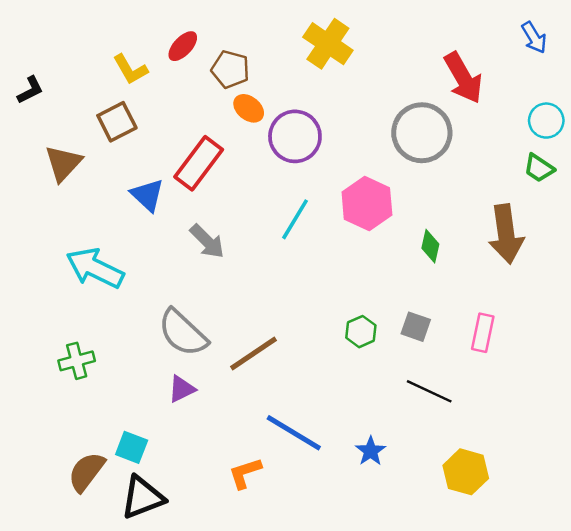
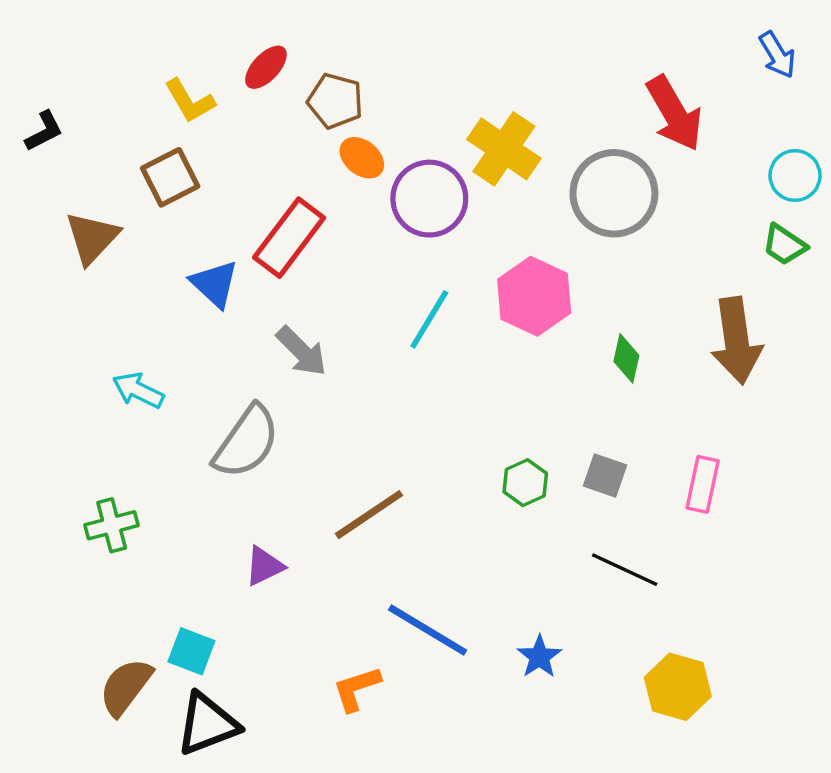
yellow cross: (328, 44) -> (504, 149), moved
cyan arrow: (95, 268) -> (138, 390), size x0.6
gray semicircle: (183, 333) -> (246, 442), moved, turned -98

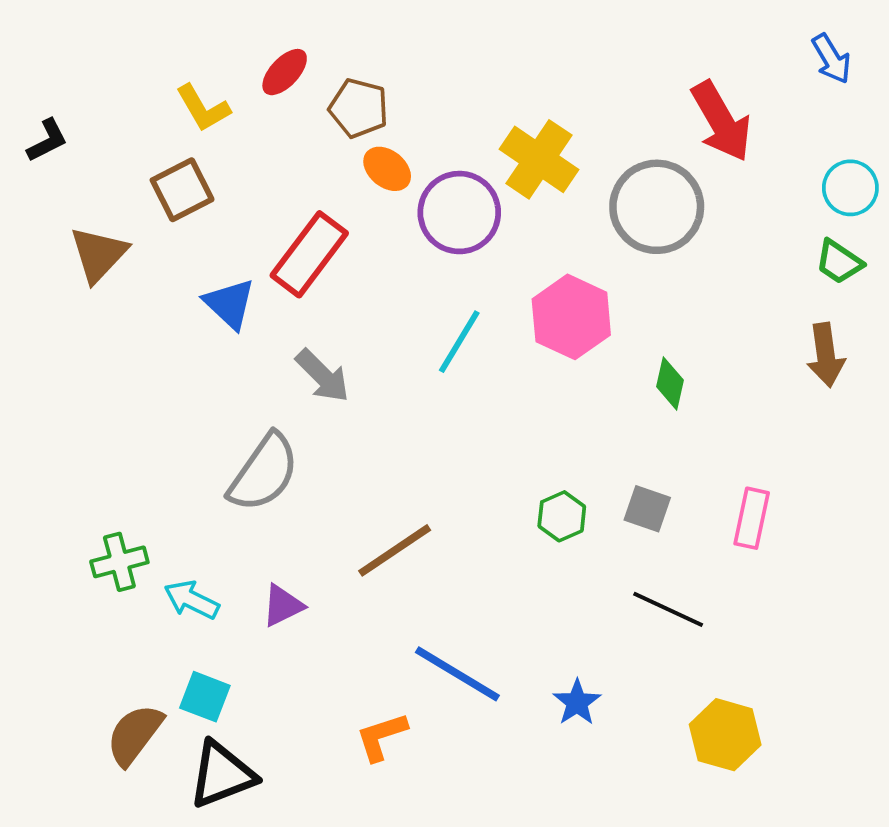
brown arrow: (736, 341) -> (826, 355), moved, size x0.7
cyan arrow: (138, 390) -> (192, 600), moved

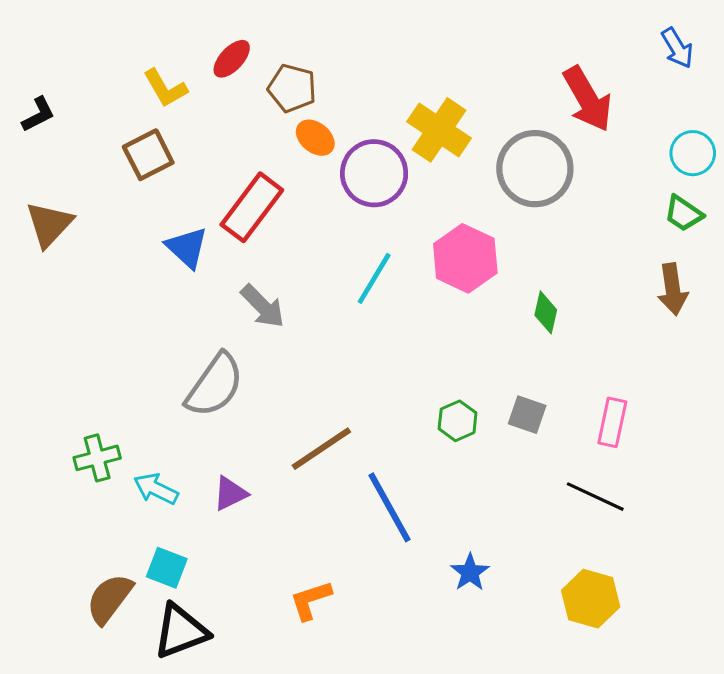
brown triangle: (99, 254) -> (49, 224), moved
black line: (668, 609) -> (595, 497), moved
blue line: (457, 674) -> (390, 507), moved, turned 30

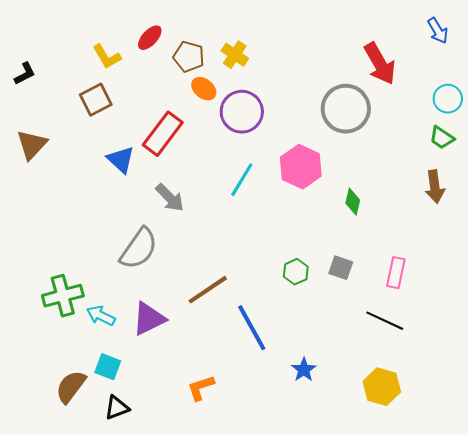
yellow cross: (439, 130) -> (235, 55), moved, size x0.7
green cross: (97, 458) -> (63, 296), size x1.4
purple triangle: (230, 493) -> (149, 319), size x1.5
black triangle: (181, 631) -> (117, 408), size x0.7

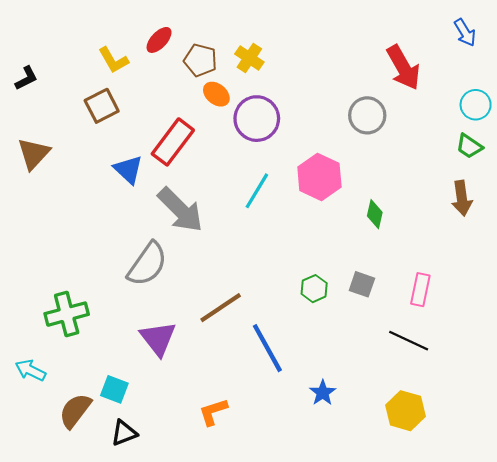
gray circle: (346, 109) -> (367, 115), size x0.7
gray arrow: (170, 198) -> (180, 210), size x1.5
cyan arrow: (101, 316) -> (30, 370), moved
purple triangle: (149, 319) -> (158, 338), turned -42

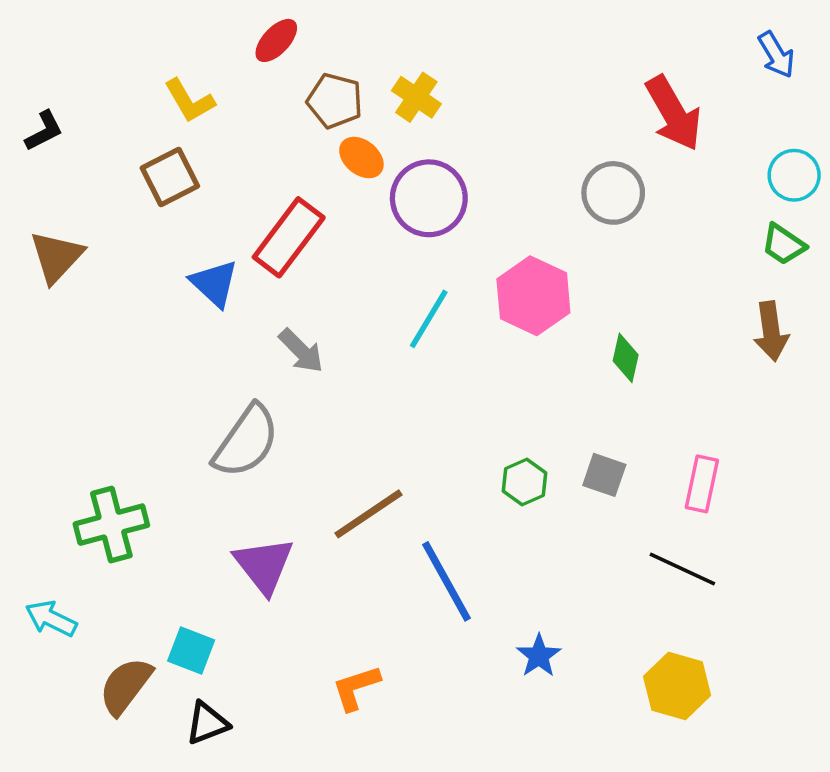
red ellipse: (159, 40) -> (276, 40), moved
gray arrow: (180, 210) -> (301, 351), size x0.6

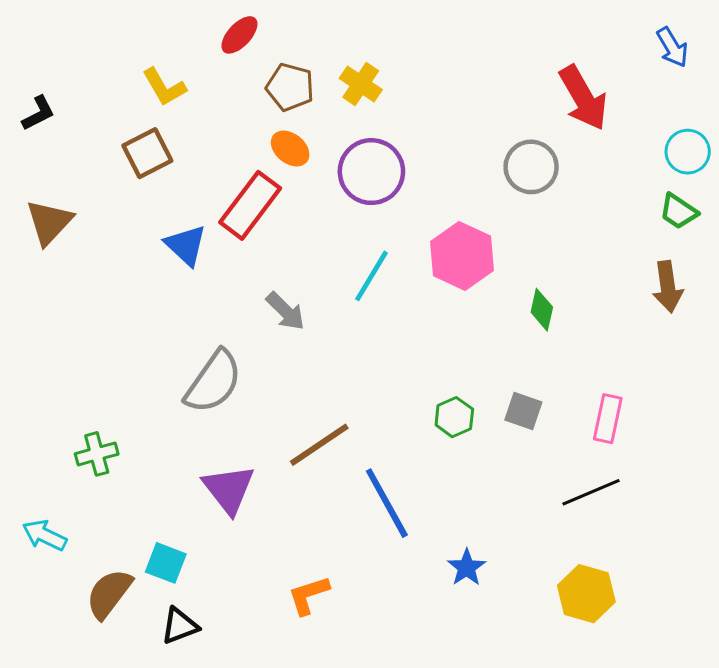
orange ellipse: (361, 158) -> (290, 149), moved
gray arrow: (301, 351) -> (285, 311), moved
green cross: (111, 525) -> (97, 454), size x0.7
black line: (682, 569) -> (591, 492), turned -48

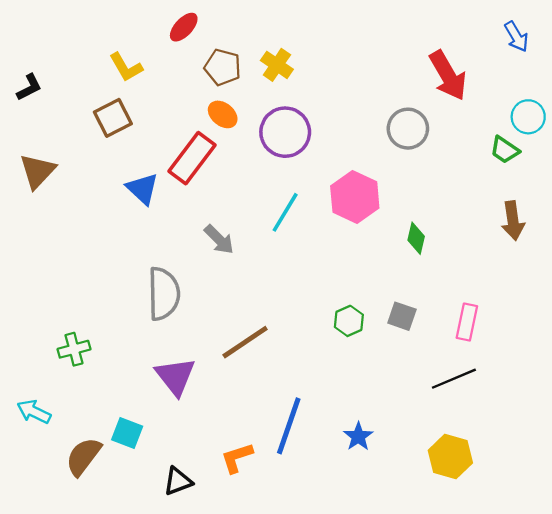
green trapezoid: (678, 211) -> (505, 150), moved
gray semicircle: (213, 382) -> (164, 294), turned -36
blue line: (387, 503) -> (289, 426), moved, turned 48
black triangle: (180, 626) -> (178, 481), moved

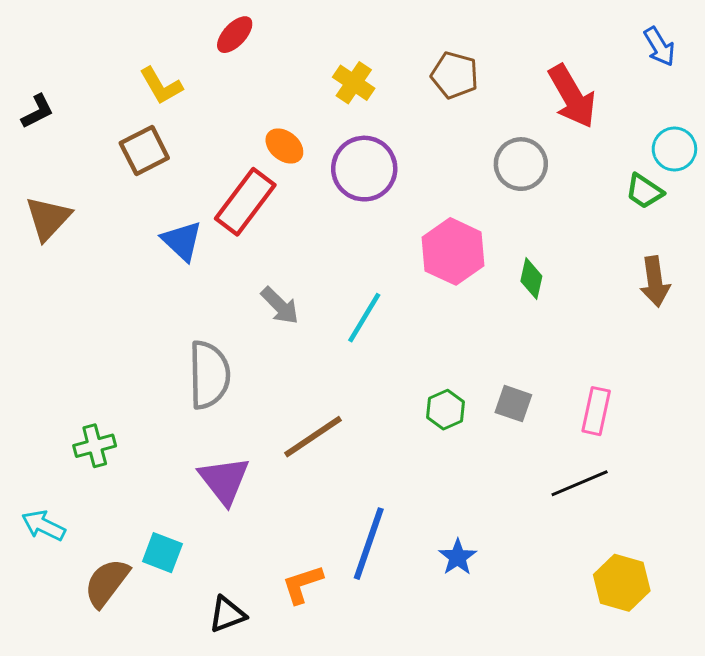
brown pentagon: (223, 67) -> (455, 75), moved
cyan line: (285, 212) -> (364, 318), moved
green diamond: (416, 238) -> (531, 279), moved
yellow hexagon: (450, 457) -> (622, 583), moved

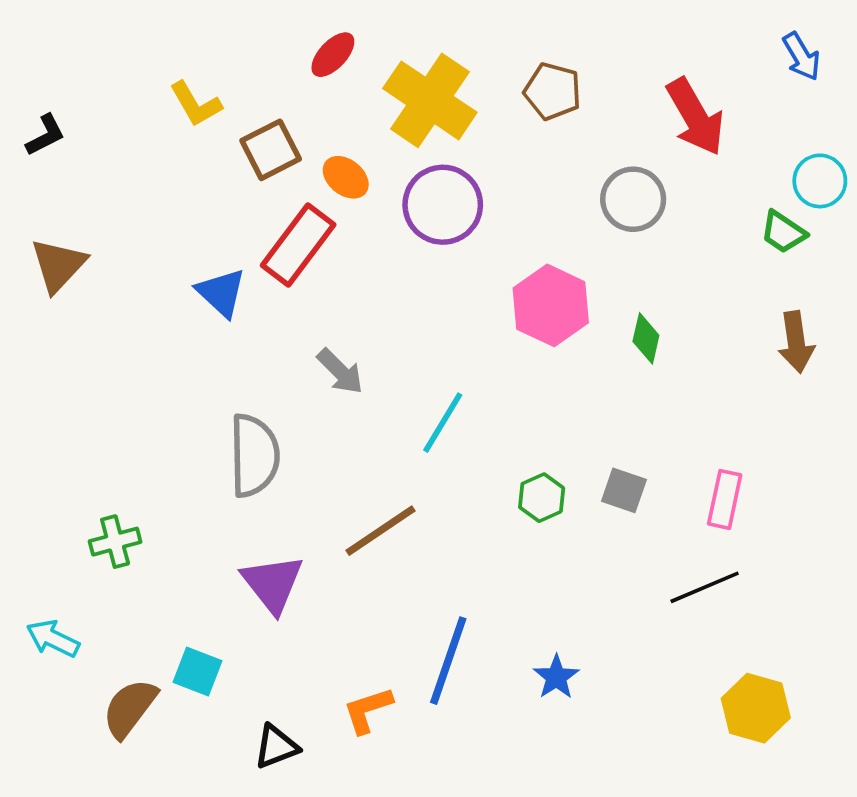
red ellipse: (235, 35) -> (333, 55), moved
yellow cross: (354, 83) -> (430, 100), size x1.8
brown square: (144, 151) -> (271, 150), moved
cyan line: (364, 318) -> (443, 423), moved

